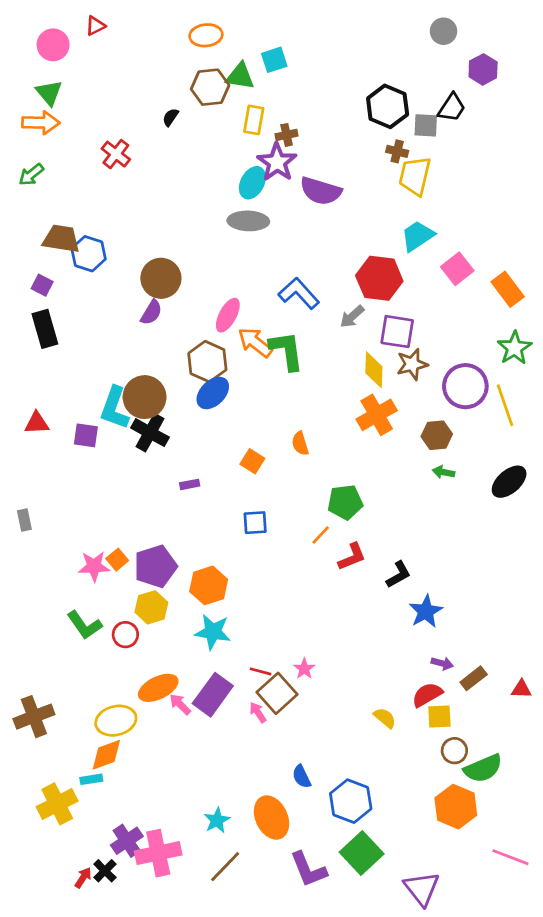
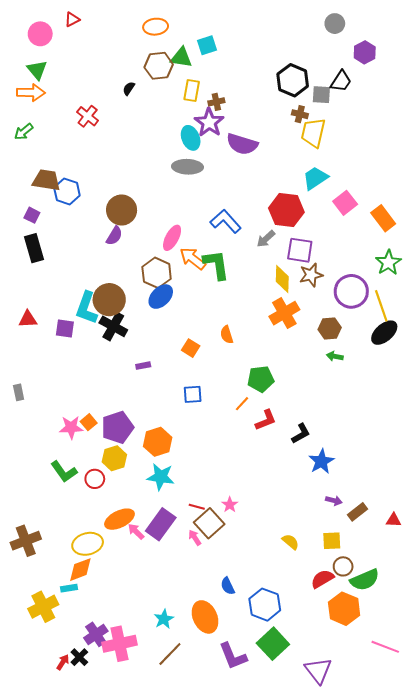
cyan ellipse: (252, 183) -> (191, 138), turned -50
black ellipse: (509, 482) -> (384, 333), moved
red semicircle: (427, 695) -> (322, 579), moved

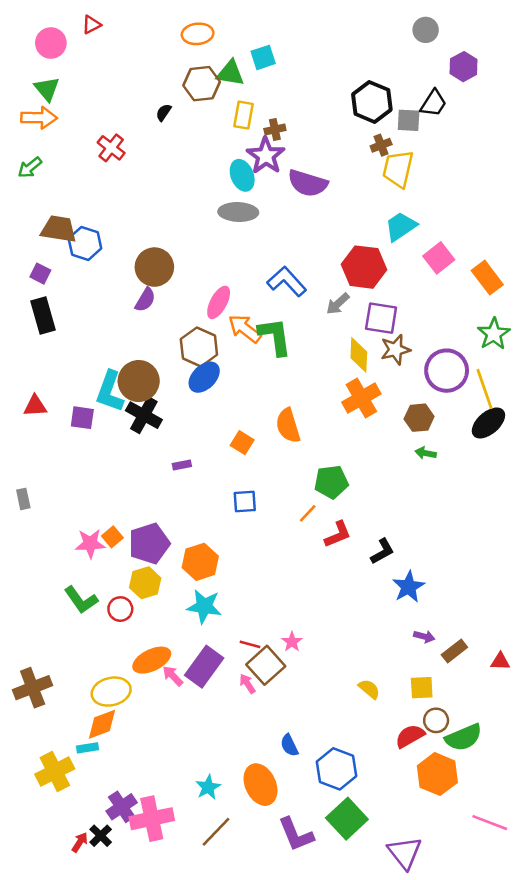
brown cross: (300, 114) -> (381, 145), turned -35
orange semicircle: (227, 335) -> (288, 426), size x1.5

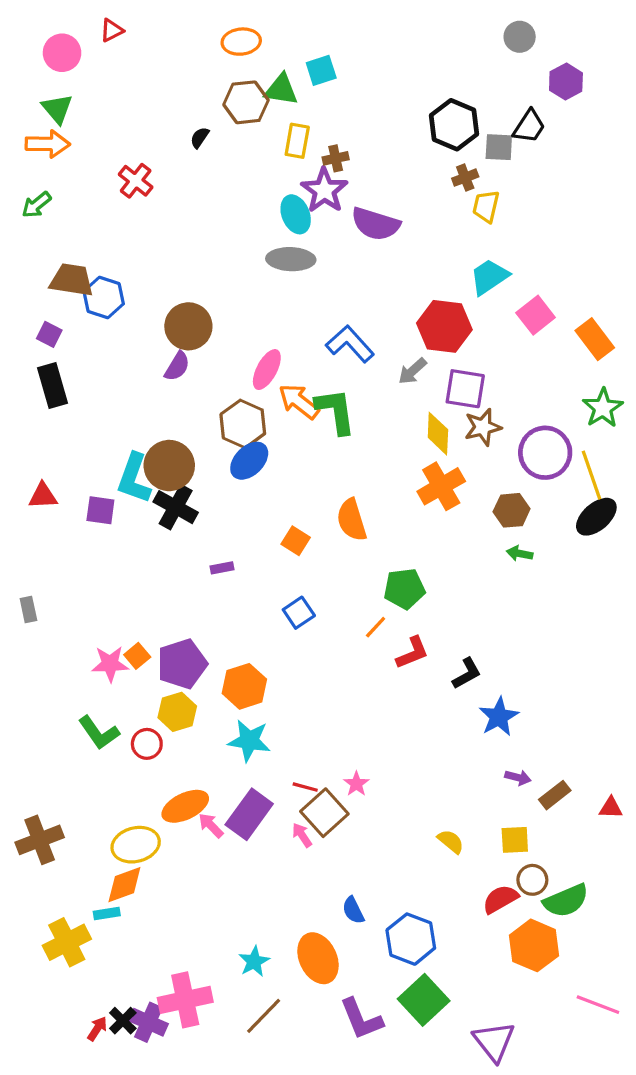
yellow trapezoid: (398, 169) -> (486, 206), size x0.7
blue square: (245, 502) -> (299, 613), turned -30
purple cross: (122, 807) -> (148, 1022), moved, turned -32

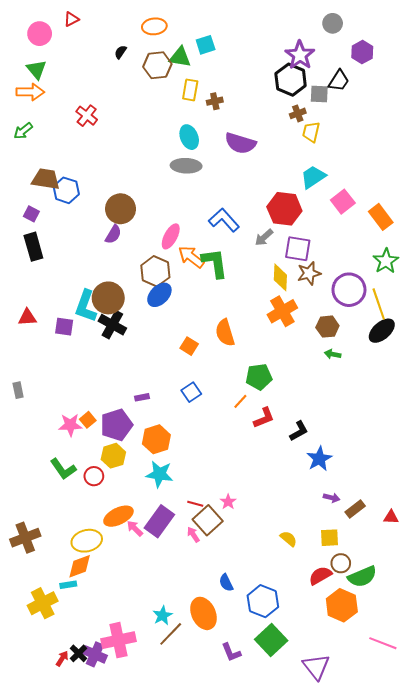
black semicircle: (200, 138) -> (121, 52), moved
purple star: (324, 190) -> (300, 55), moved
purple rectangle: (222, 568) -> (142, 397), moved
brown line: (264, 1016) -> (171, 634), moved
purple L-shape: (361, 1019) -> (231, 652), size x0.7

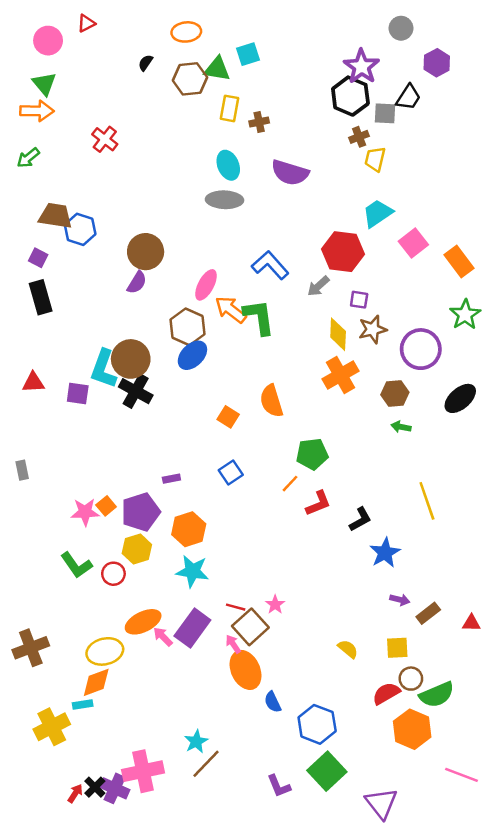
purple square: (298, 249) -> (359, 300), size x0.6
yellow line: (379, 304) -> (427, 501), moved
orange ellipse: (204, 613) -> (246, 670), moved

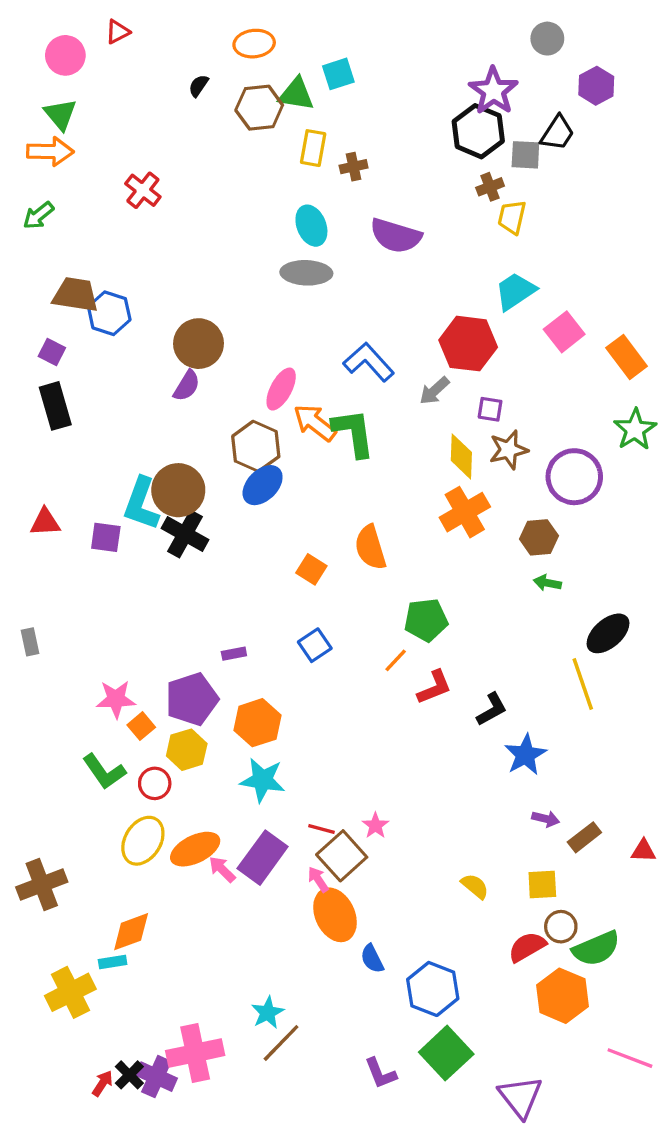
black ellipse: (460, 398) -> (608, 633), moved
orange square: (106, 506) -> (141, 726), moved
yellow ellipse: (105, 651) -> (143, 841), moved, turned -44

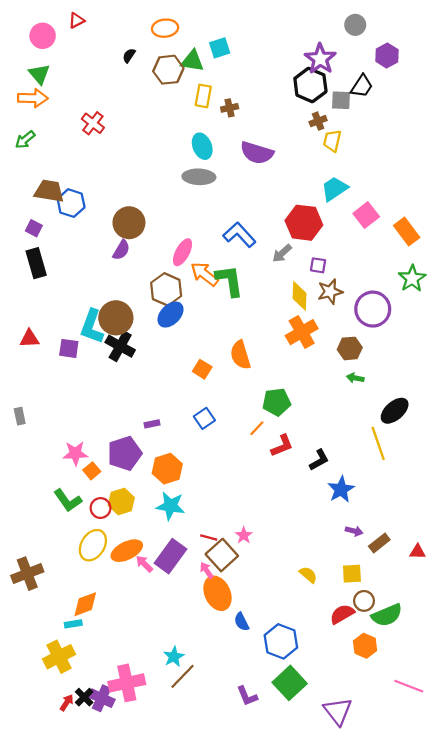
yellow hexagon: (187, 750) -> (121, 501), moved
yellow cross: (70, 992) -> (59, 657), moved
orange hexagon: (563, 996) -> (365, 646), size x0.7

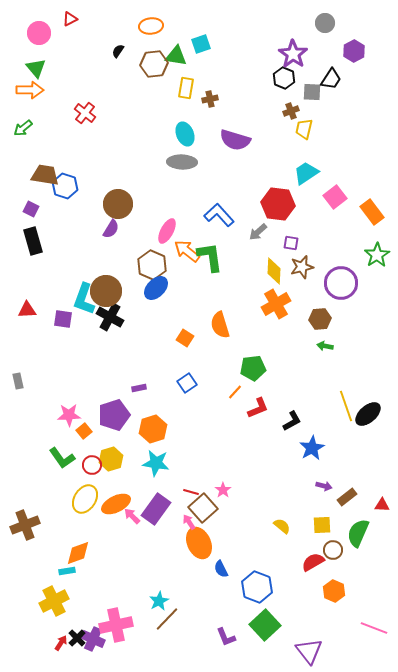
black hexagon: (310, 85) -> (284, 78), size x0.7
black ellipse: (395, 411) -> (368, 414), moved
green semicircle: (387, 615) -> (358, 533), moved, turned 136

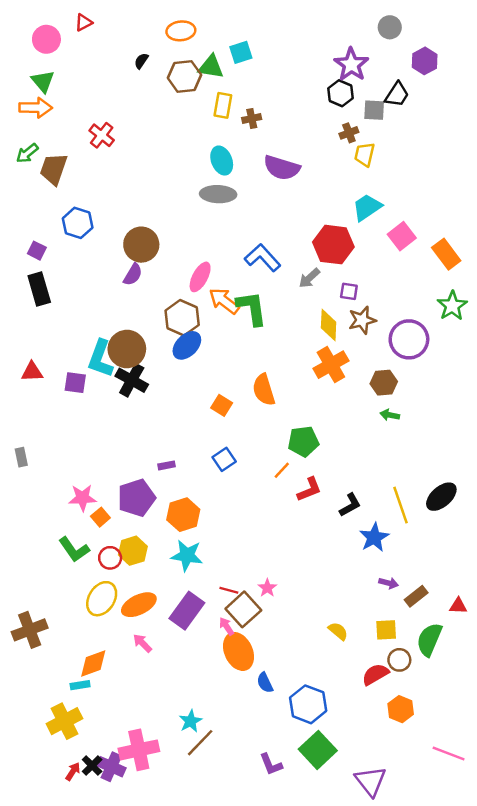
brown trapezoid: (45, 175) -> (54, 169), moved, turned -80
yellow line: (346, 406) -> (401, 505), moved
pink arrow: (132, 516) -> (142, 643), moved

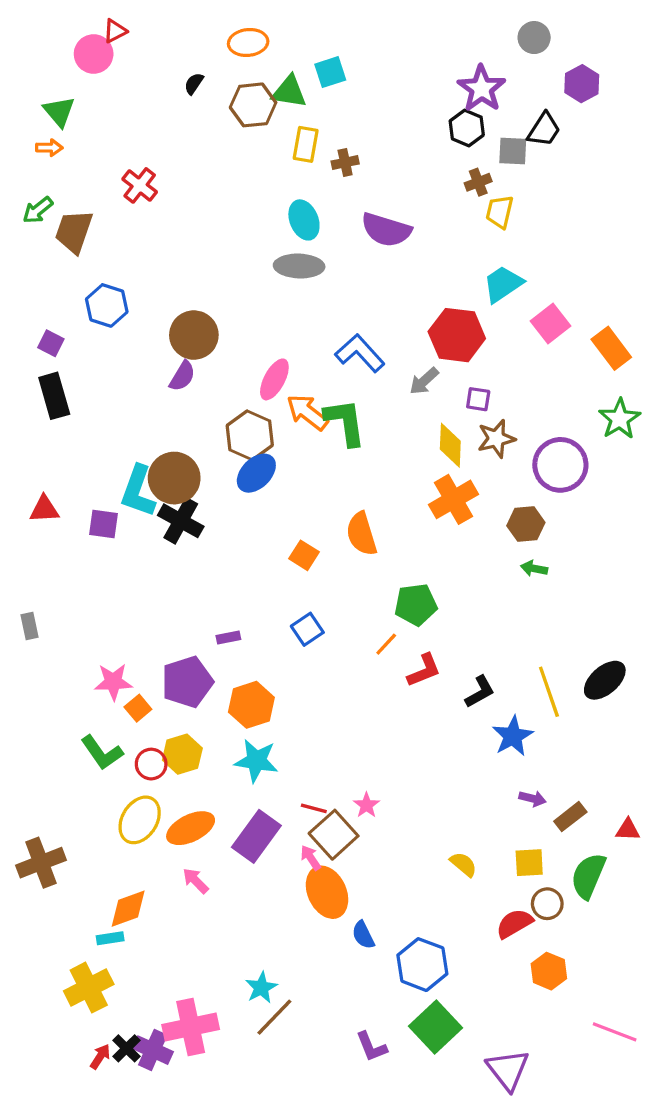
pink circle: (46, 39) -> (94, 54), moved
orange arrow: (36, 108) -> (49, 148), size x0.6

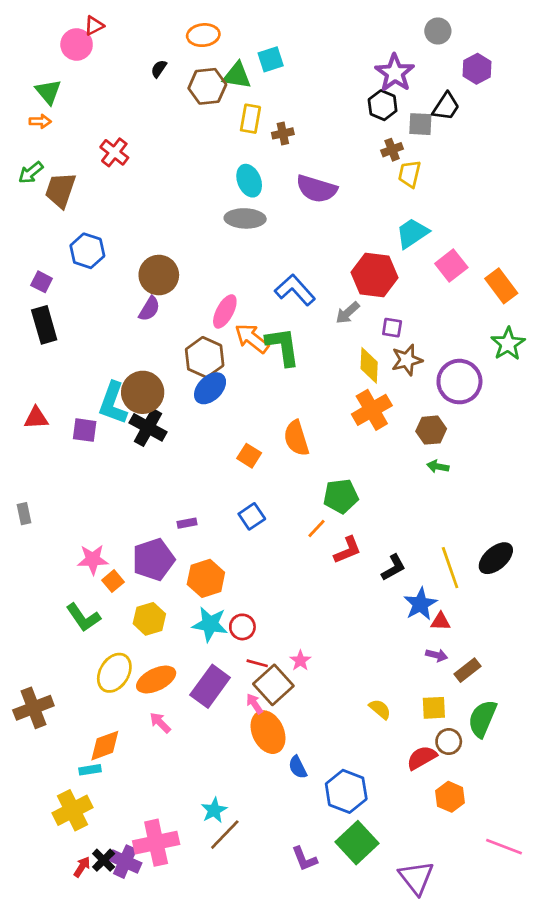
red circle: (151, 764) -> (242, 627), moved
red triangle: (628, 830) -> (441, 622), moved

